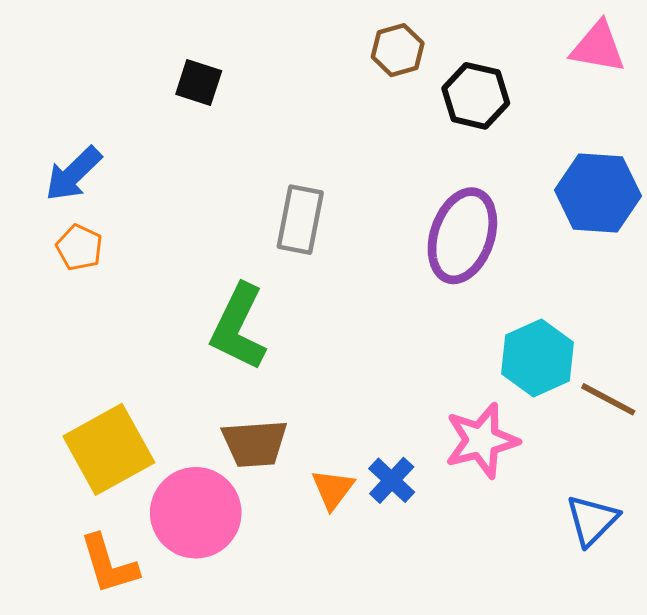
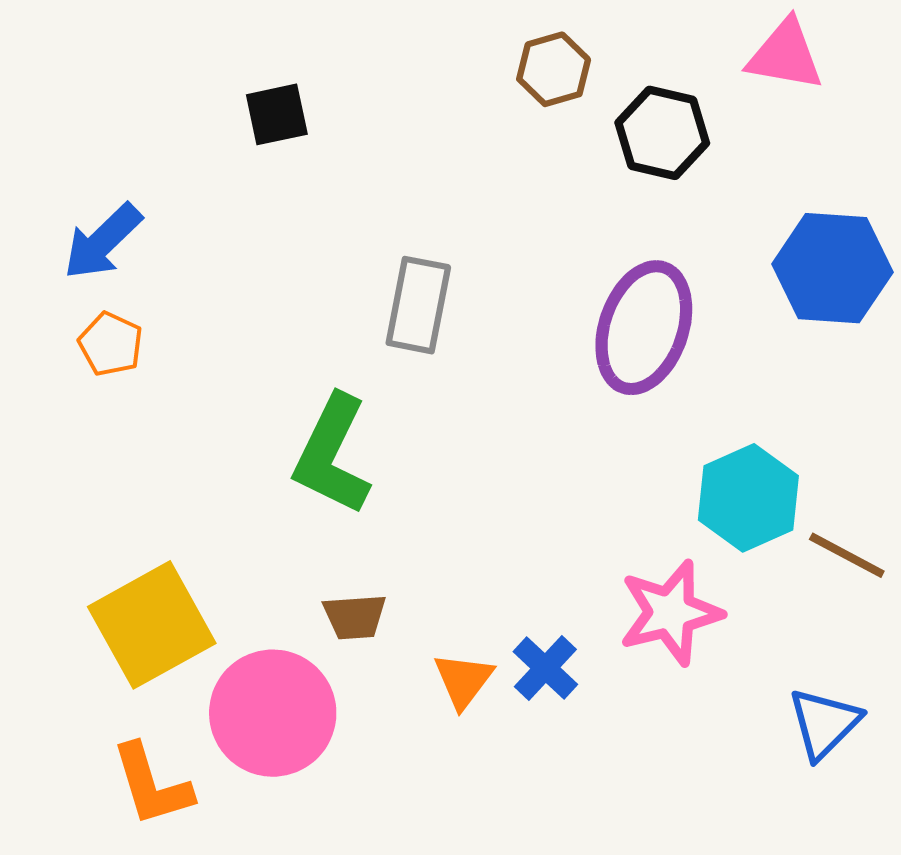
pink triangle: (598, 47) -> (785, 55), moved
black square: (199, 83) -> (277, 114), turned -30
brown trapezoid: (255, 443) -> (355, 617), size x0.7

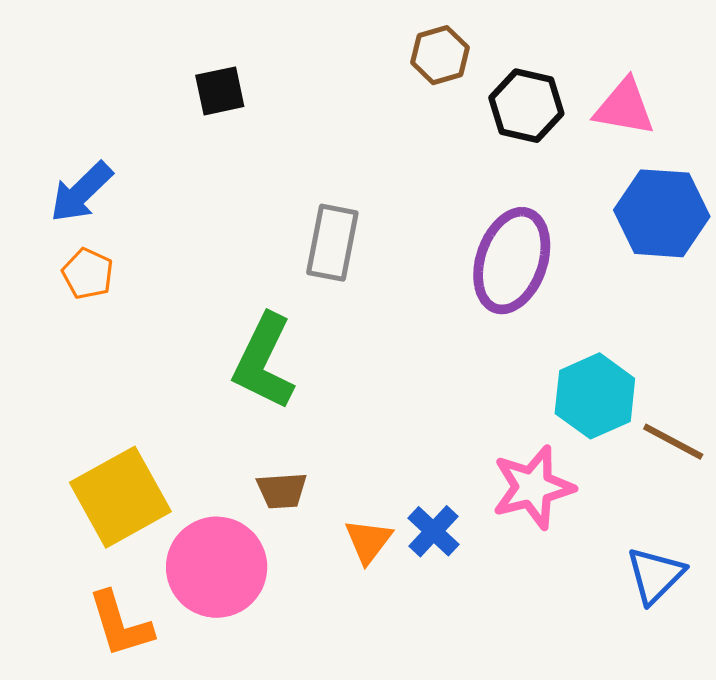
pink triangle: (785, 55) -> (624, 107), moved

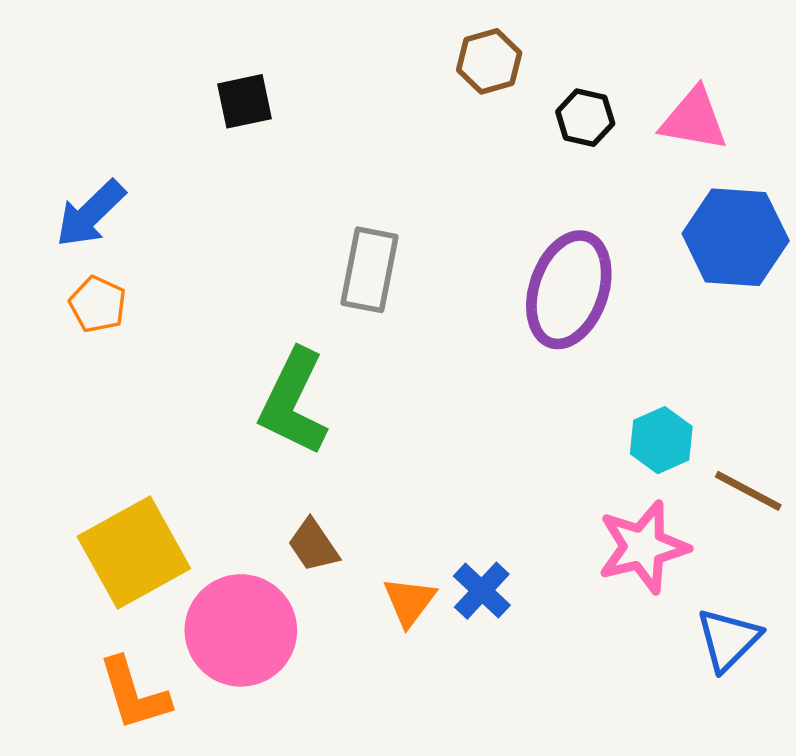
black hexagon: (526, 106) -> (585, 118), size x0.7
cyan hexagon: (595, 396) -> (661, 440), size x0.7
pink star: (533, 487) -> (643, 547), moved
brown trapezoid: (282, 491) -> (313, 545), turned 60

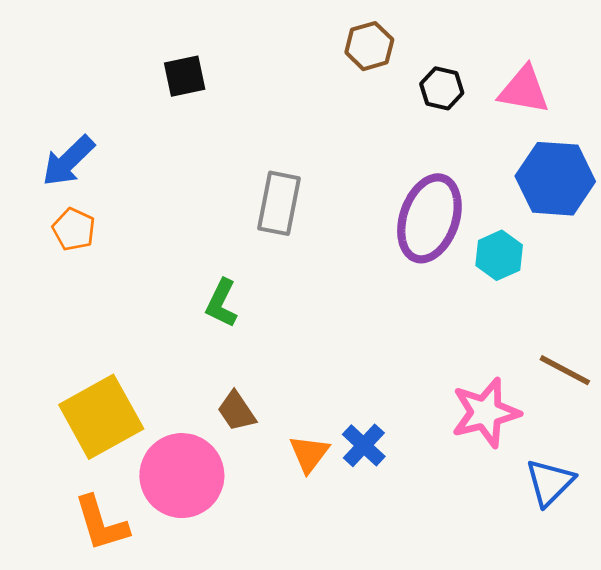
green L-shape: (293, 402) -> (222, 303), size x0.6
cyan hexagon: (661, 440) -> (499, 255), moved

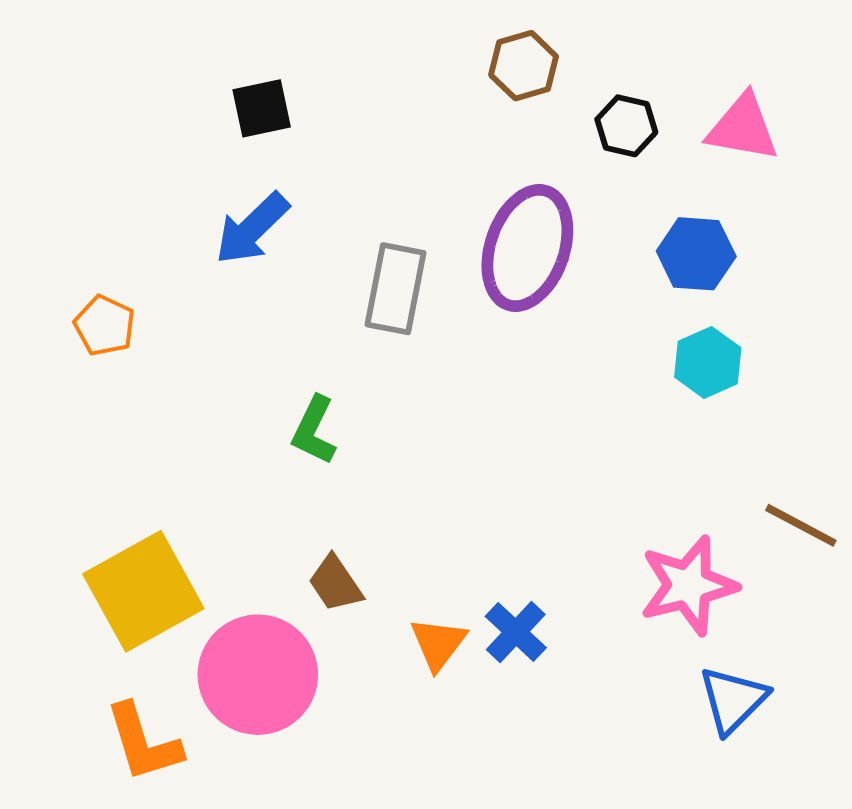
blue arrow: (68, 161) -> (252, 229), moved
blue hexagon: (555, 179) -> (696, 254), moved, size x0.7
purple ellipse: (429, 218) -> (527, 248), moved
blue triangle: (550, 482) -> (733, 700), moved

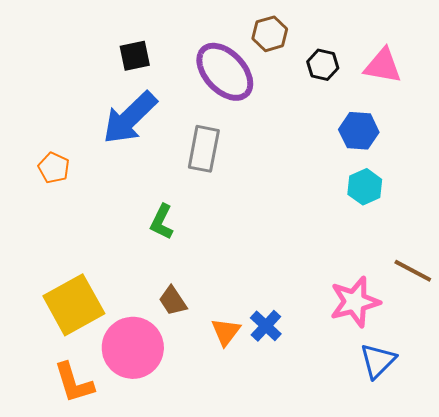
blue arrow: (252, 229) -> (130, 118), size x1.4
purple ellipse: (527, 248) -> (225, 72), moved, turned -62

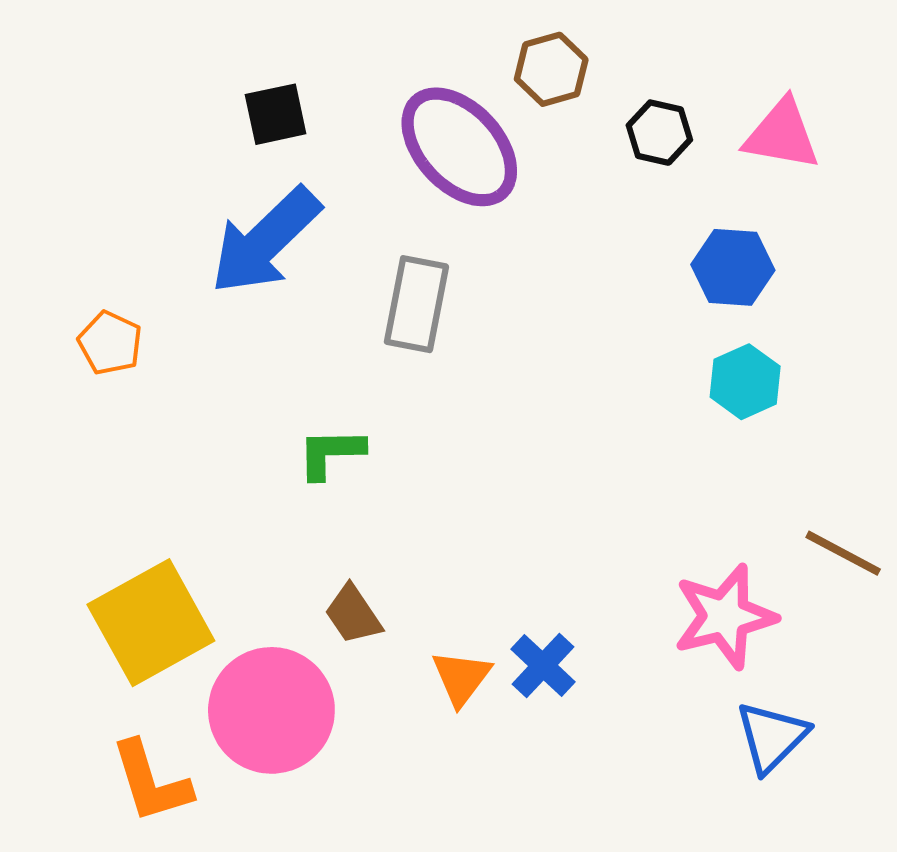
green L-shape: (162, 222) -> (331, 453), turned 63

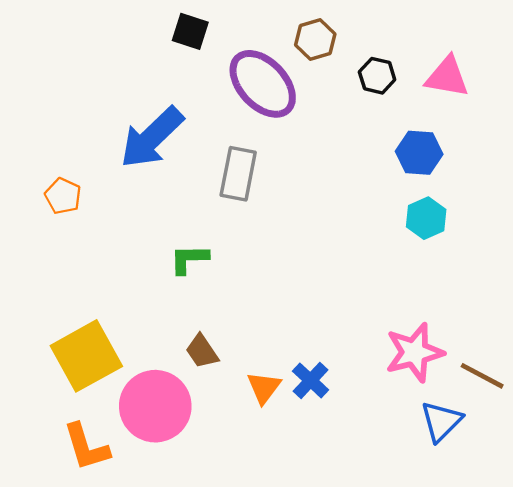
black square: (276, 114) -> (190, 31), moved, turned 30
brown line: (843, 553) -> (482, 376), moved

